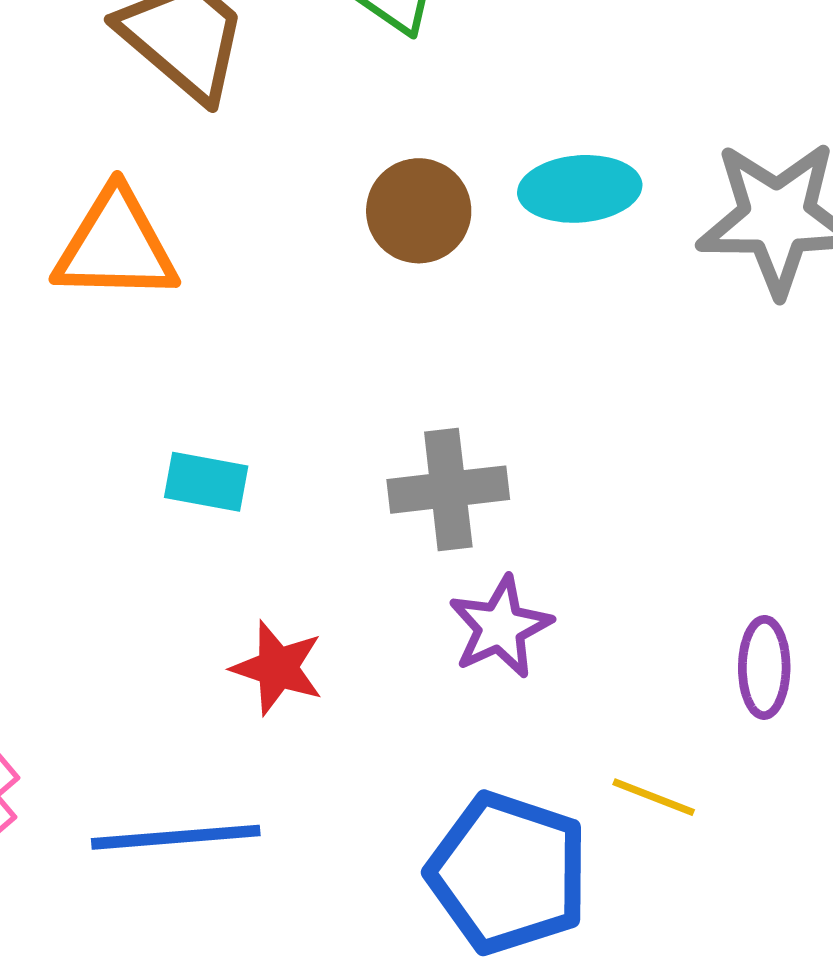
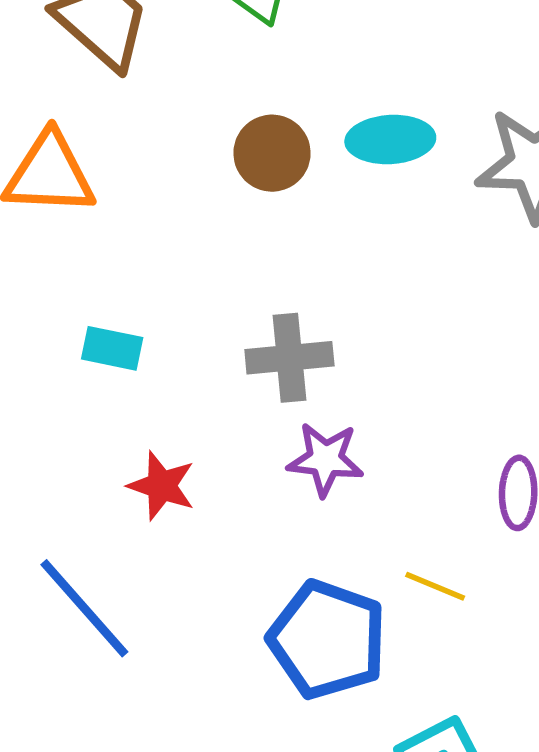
purple star: (500, 627) -> (325, 459), turned 30
blue line: (176, 837) -> (84, 608), turned 52

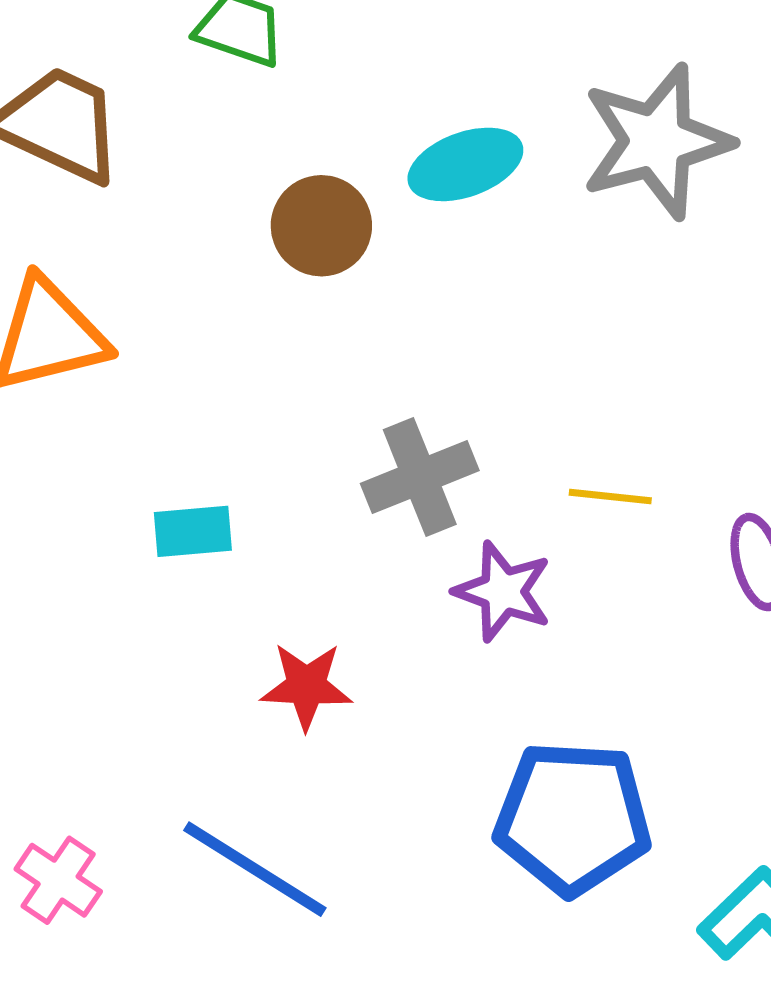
purple star: (325, 459) -> (503, 591), turned 30
yellow line: (435, 586) -> (610, 496), moved

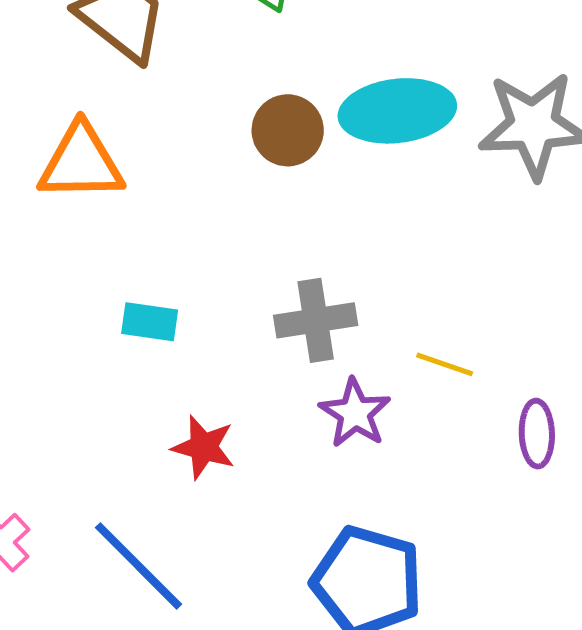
cyan ellipse: (465, 164) -> (397, 111), size x1.4

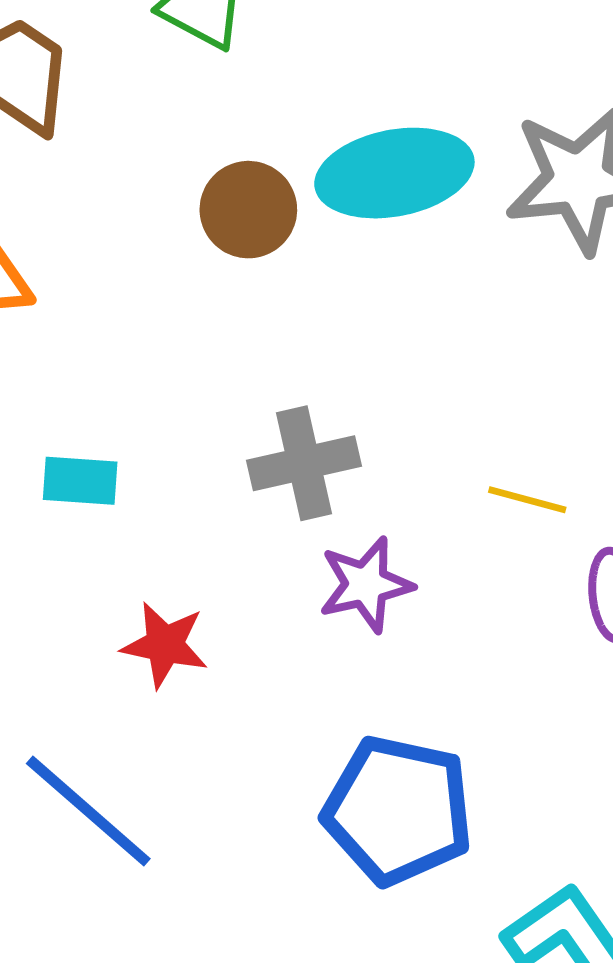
yellow line: (445, 364) -> (527, 500), moved
purple star: (355, 413) -> (366, 585), turned 30

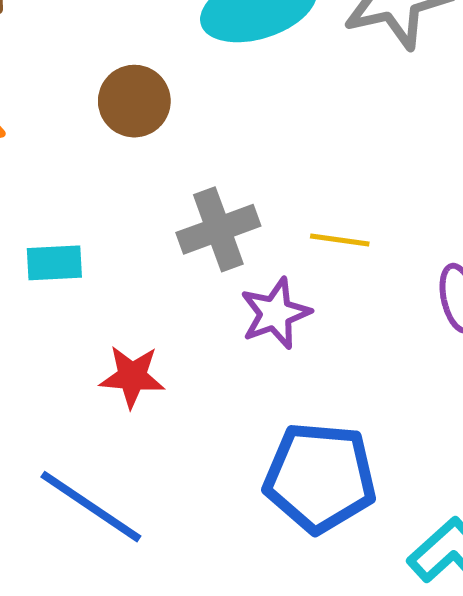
brown circle: (248, 210) -> (134, 101), moved
yellow line: (527, 500) -> (340, 240), moved

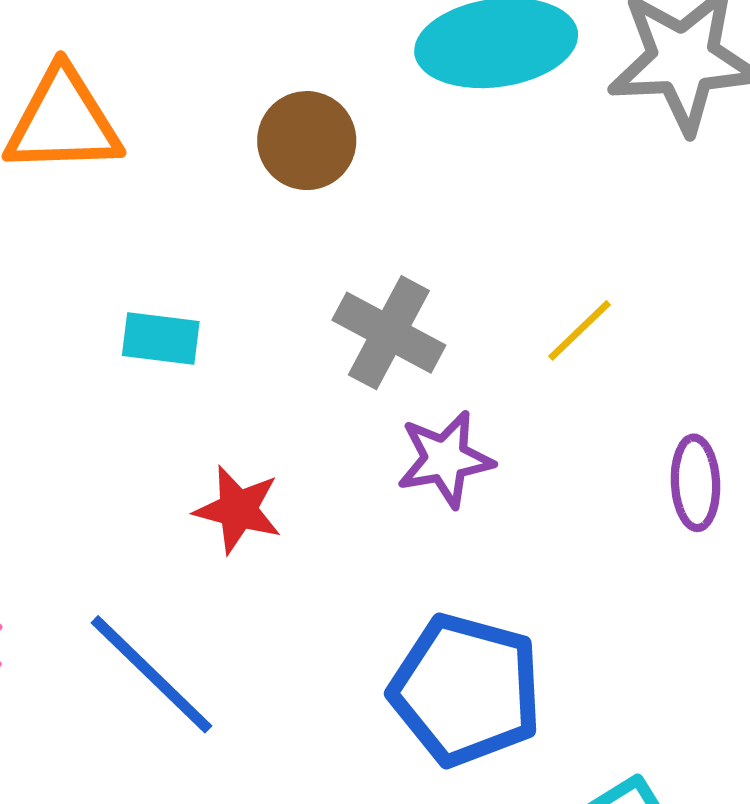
gray cross: (218, 229) -> (389, 333), turned 38
yellow line: (340, 240) -> (579, 330), moved, turned -62

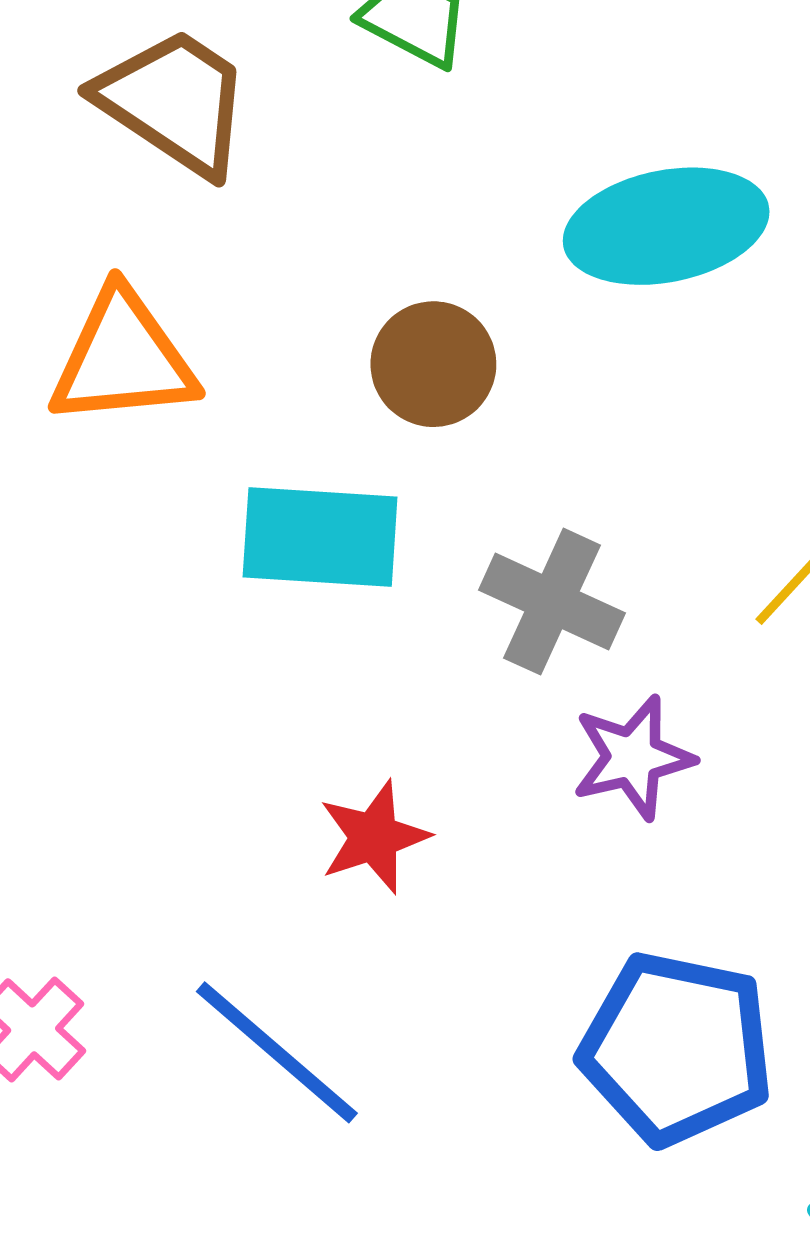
cyan rectangle: (161, 339) -> (320, 537), moved, size x1.6
red star: (238, 510) -> (374, 837), turned -30

